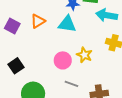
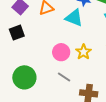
black square: (16, 66) -> (17, 33), moved

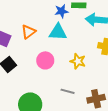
pink circle: (61, 52) -> (45, 60), moved

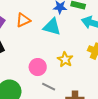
pink circle: (45, 60) -> (38, 67), moved

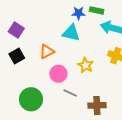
orange triangle: (23, 20) -> (47, 52), moved

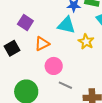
purple square: (16, 30) -> (25, 22), moved
yellow star: (86, 65) -> (86, 42), moved

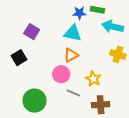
yellow star: (86, 42) -> (93, 79), moved
orange triangle: (42, 44) -> (71, 55), moved

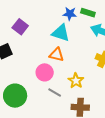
orange triangle: (71, 55) -> (56, 55), turned 35

